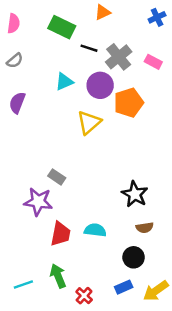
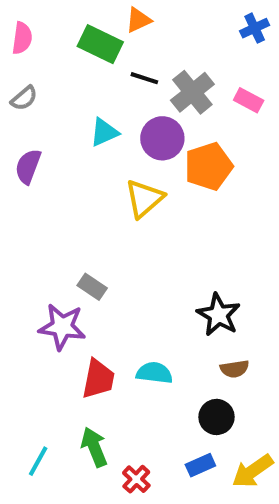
orange triangle: (103, 12) -> (138, 20), moved
cyan line: (23, 285) -> (38, 461), turned -42

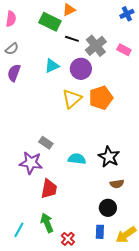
purple semicircle: (28, 166) -> (14, 73), moved
orange pentagon: (208, 166) -> (101, 98), moved
cyan semicircle: (154, 373) -> (77, 159), moved
blue rectangle: (200, 465) -> (100, 232), turned -64

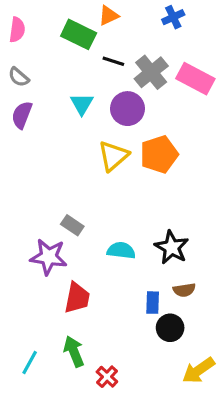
blue cross: (127, 14) -> (173, 17), moved
gray semicircle: (12, 49) -> (19, 77), turned 80
pink rectangle: (124, 50) -> (195, 79), size x1.6
cyan triangle: (52, 66) -> (82, 104), turned -35
blue rectangle: (100, 232) -> (153, 303), moved

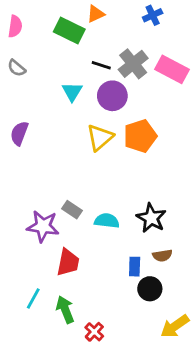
black line: (113, 61) -> (101, 65), moved
purple semicircle: (22, 115) -> (19, 133), moved
gray rectangle: (72, 225) -> (72, 210), moved
cyan line: (30, 362) -> (33, 298), moved

